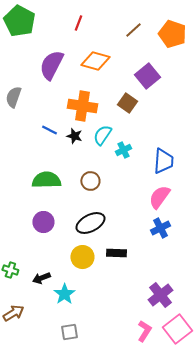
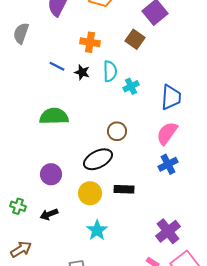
orange cross: (82, 106) -> (90, 42), size x0.7
cyan semicircle: (102, 135) -> (110, 71), turned 145
brown circle: (90, 181) -> (117, 131), moved
purple circle: (43, 222) -> (51, 174), moved
cyan star: (64, 294) -> (97, 230), moved

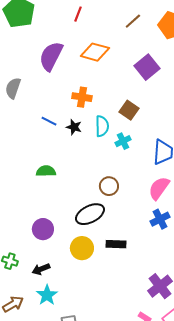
brown square: (135, 39) -> (129, 110), moved
green semicircle: (54, 116) -> (46, 171), size x0.7
cyan star: (97, 230) -> (47, 295), moved

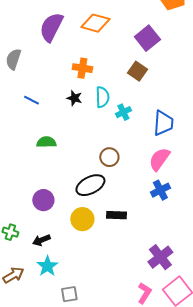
brown square: (129, 110) -> (137, 71), moved
blue line: (49, 121) -> (31, 100), moved

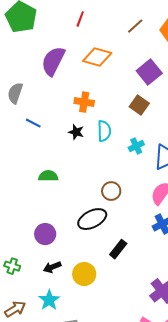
blue line: (31, 100) -> (33, 123), moved
cyan cross: (123, 112) -> (136, 146), moved
black rectangle: (116, 215) -> (118, 249), turned -54
yellow circle: (82, 219) -> (84, 274), moved
black arrow: (41, 240) -> (52, 267), moved

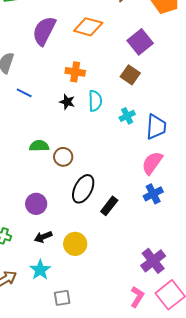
brown circle: (111, 191) -> (63, 157), moved
black ellipse: (92, 219) -> (83, 189), turned -36
black rectangle: (118, 249) -> (109, 206), moved

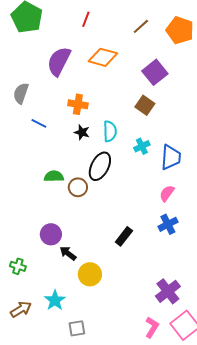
orange cross: (75, 72) -> (78, 104), moved
pink semicircle: (152, 163) -> (167, 193), size x0.7
black ellipse: (83, 189) -> (100, 166), moved
black arrow: (43, 237) -> (68, 253), moved, turned 60

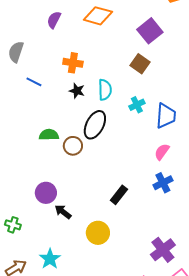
purple semicircle: (59, 61) -> (54, 20), size x0.6
yellow circle: (90, 274) -> (98, 233), moved

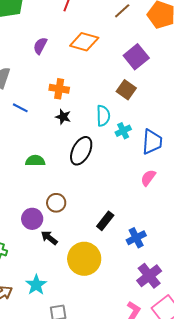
cyan semicircle: (105, 90) -> (103, 116), moved
brown circle: (73, 146) -> (56, 203), moved
blue cross: (163, 183) -> (136, 238), moved
yellow circle: (98, 233) -> (84, 259), size x1.4

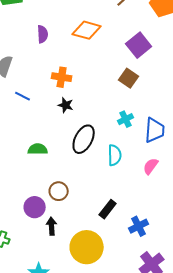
purple semicircle: (40, 46) -> (43, 34), turned 150
cyan semicircle: (103, 116) -> (115, 155), moved
black arrow: (49, 238) -> (52, 226), turned 48

